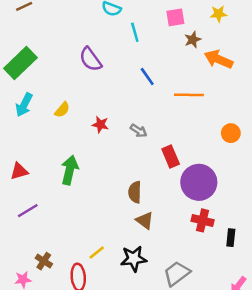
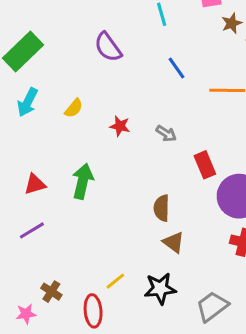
red triangle: (19, 171) -> (35, 184), moved

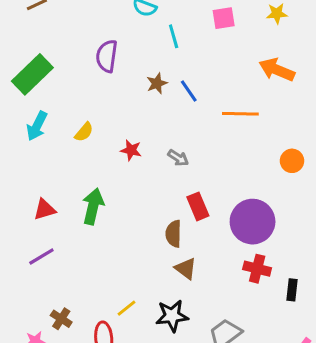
brown star: (232, 23) -> (157, 83), moved
purple semicircle: (108, 47) -> (107, 56), moved, turned 44
red rectangle: (205, 165) -> (198, 206), moved

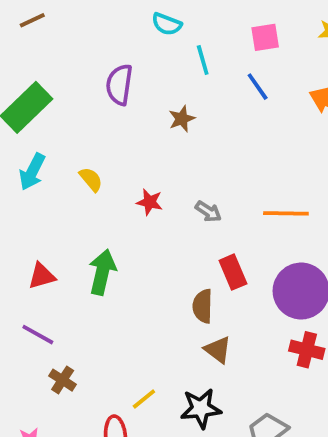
blue line: (189, 91) -> (258, 87), moved
orange line: (240, 114) -> (286, 213), moved
yellow semicircle: (84, 132) -> (91, 179), turned -80
purple line: (41, 257) -> (38, 335), turned 60
brown cross: (61, 319) -> (63, 380), moved

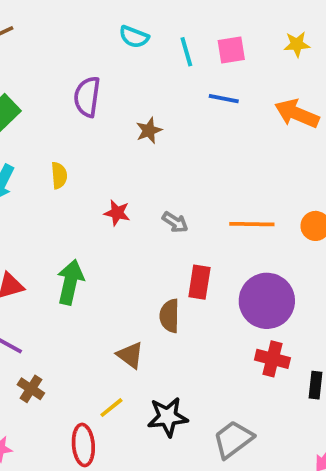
cyan line: (203, 60) -> (186, 52), moved
blue line: (258, 87) -> (224, 99), turned -44
yellow semicircle: (91, 179) -> (59, 175), moved, turned 35
red rectangle: (233, 272) -> (199, 282), turned 32
brown triangle: (218, 350) -> (130, 355), moved

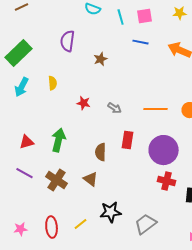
brown semicircle: (169, 316) -> (101, 152), moved
brown cross: (31, 389) -> (57, 180), moved, size x1.5
yellow line: (111, 408) -> (81, 224), moved
red ellipse: (83, 445) -> (52, 227), moved

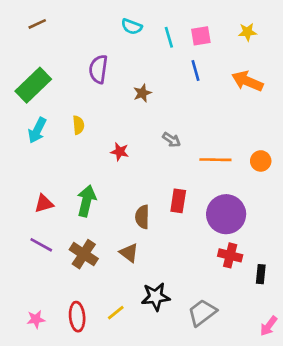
blue line: (141, 42) -> (196, 71), turned 63
gray arrow: (115, 108) -> (172, 140), moved

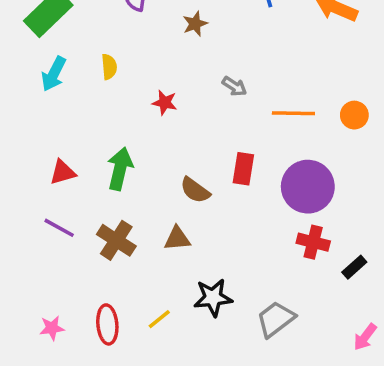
brown semicircle: (142, 217) -> (195, 190), turned -55
brown triangle: (129, 253) -> (177, 239), turned -42
black rectangle: (261, 274) -> (354, 267), turned 42

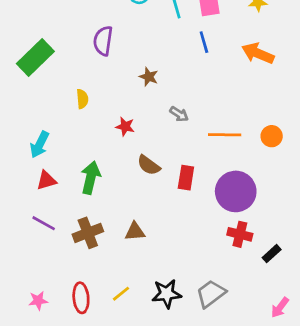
brown star: (195, 24) -> (149, 77), moved, turned -30
cyan arrow: (54, 74) -> (40, 144), moved
brown semicircle: (195, 190) -> (149, 165), moved
brown cross: (116, 240) -> (88, 233), turned 36
black star: (213, 298) -> (167, 294), moved

